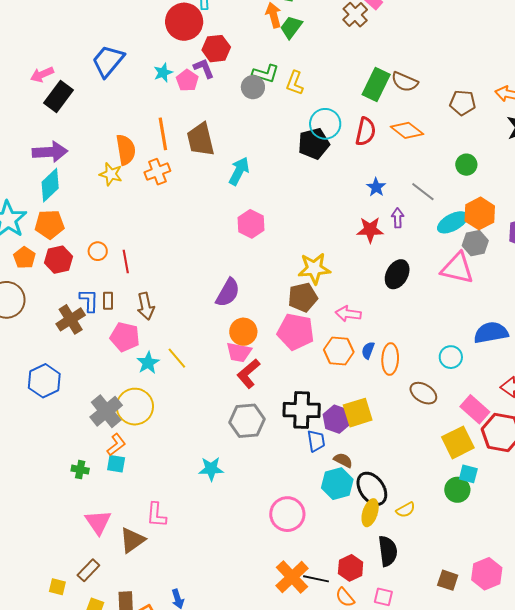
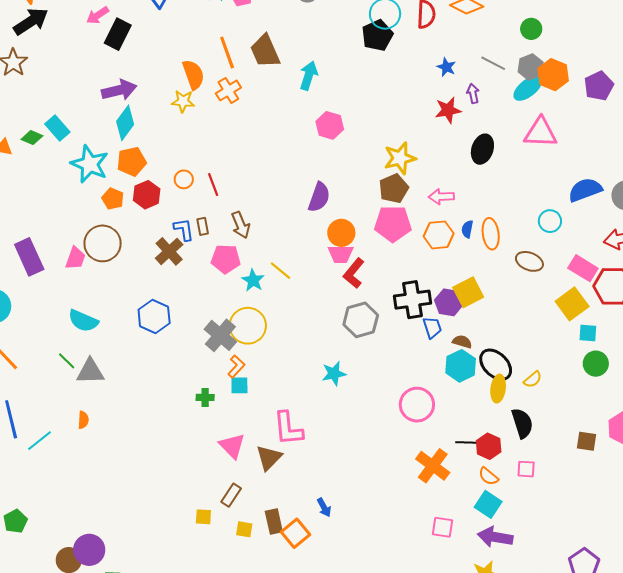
gray hexagon: (475, 243) -> (531, 67), moved
green circle: (457, 490) -> (596, 364), moved
pink L-shape: (156, 515) -> (288, 428), size x1.4
black line: (316, 579) -> (468, 442), moved

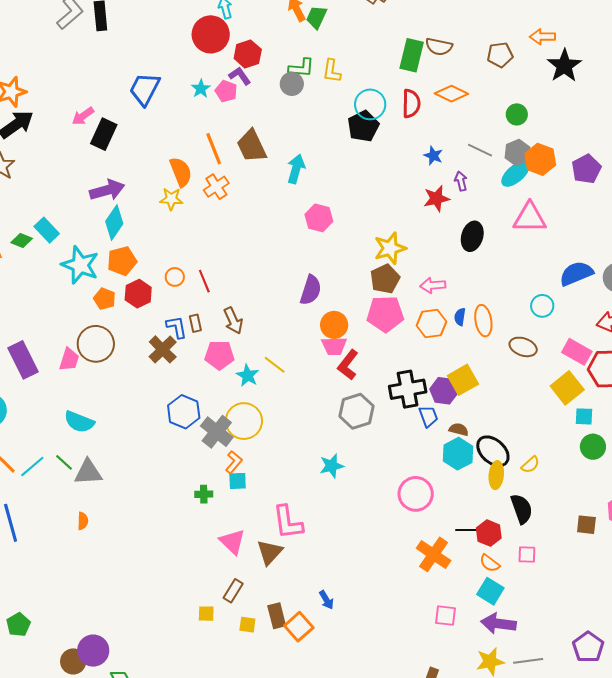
blue hexagon: (154, 316) -> (184, 412), moved
cyan line: (39, 441) -> (32, 467), moved

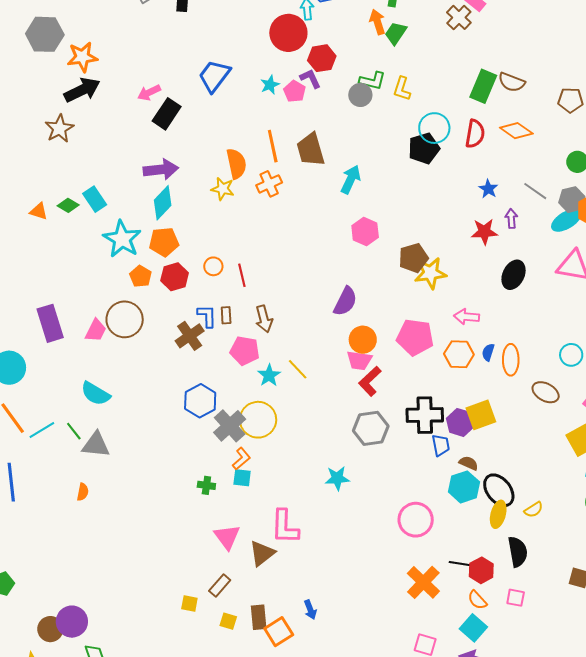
brown pentagon: (385, 279) -> (413, 258), moved

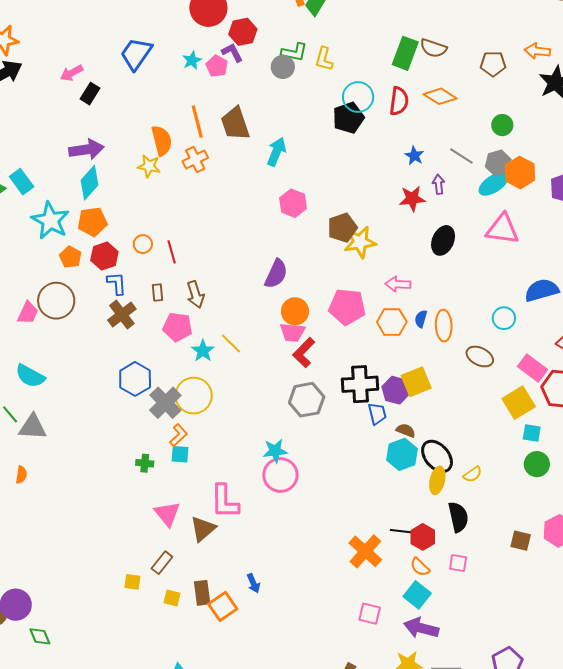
black rectangle: (167, 114) -> (90, 94), size x0.7
blue L-shape: (207, 316) -> (117, 283), moved
pink circle: (416, 520) -> (280, 475), moved

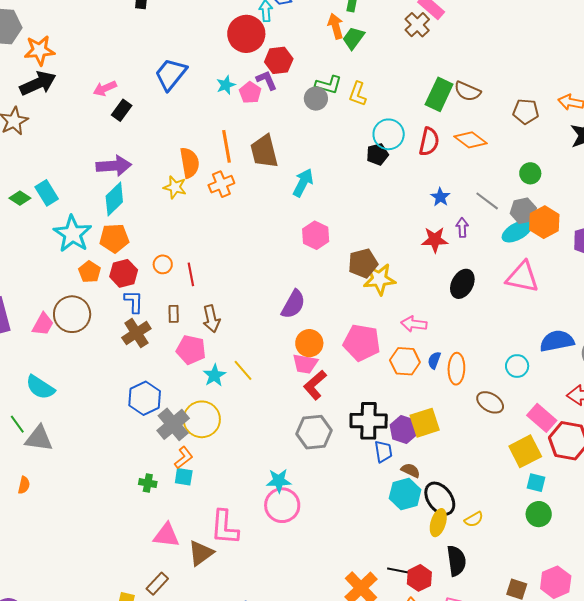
black pentagon: (348, 118) -> (377, 154), size x0.7
pink triangle: (167, 514) -> (166, 535), turned -48

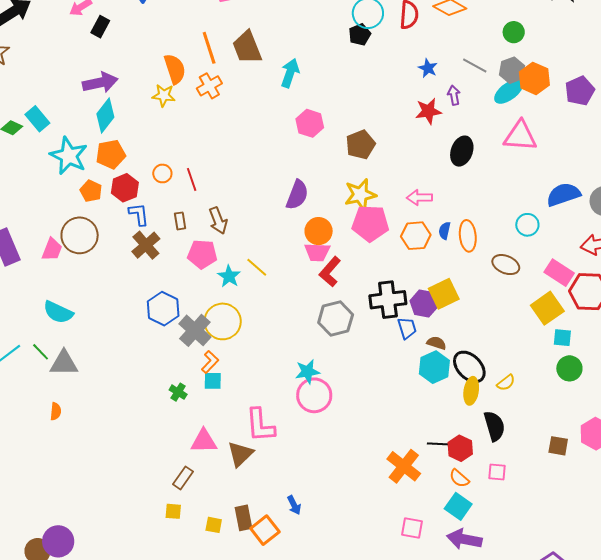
yellow star: (379, 279) -> (360, 195), moved
green cross: (148, 483) -> (178, 392), turned 30
brown rectangle: (157, 584) -> (183, 478), moved

